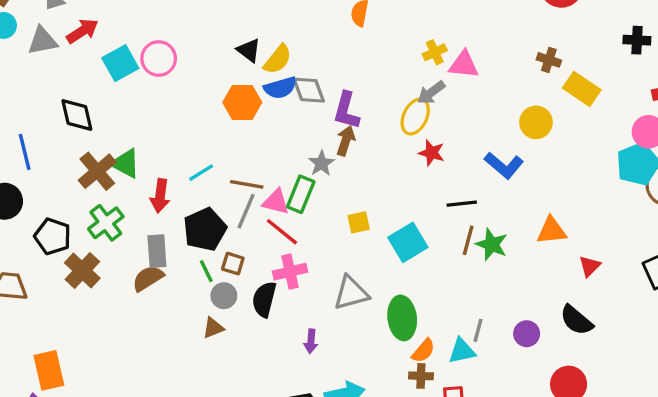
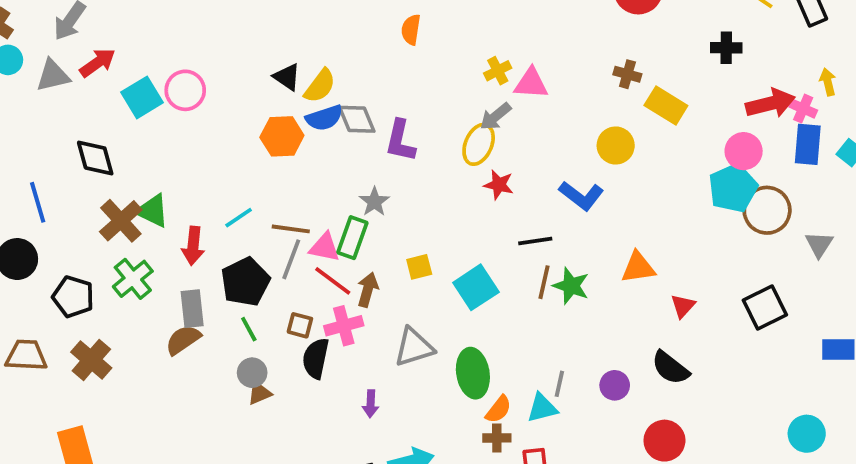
brown arrow: (346, 141) -> (368, 290), moved
brown square: (233, 264) -> (300, 325), moved
brown cross: (82, 270) -> (91, 360), moved
gray circle: (224, 296) -> (252, 373), moved

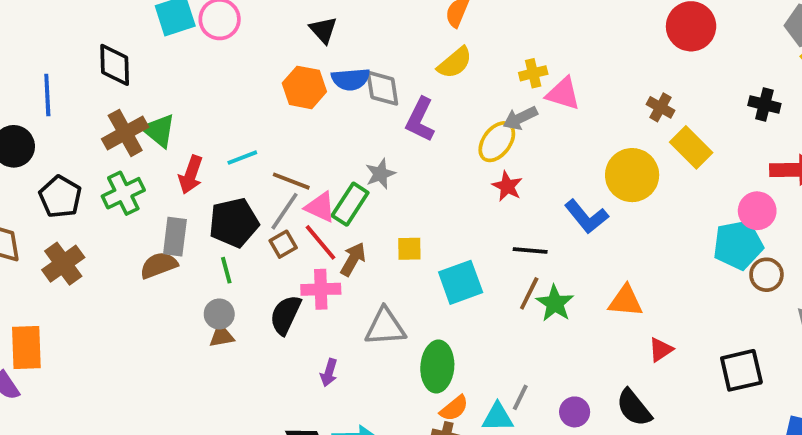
yellow semicircle: (320, 86) -> (455, 63), moved
yellow circle: (616, 146) -> (632, 175), size x1.4
brown circle: (767, 210) -> (766, 275), size x0.7
brown square: (300, 325) -> (283, 244), moved, turned 32

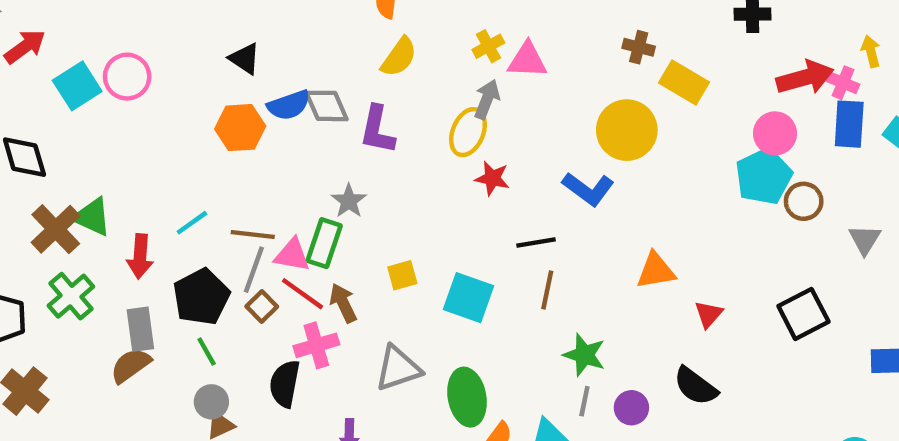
gray arrow: (520, 118) -> (487, 99), turned 152
brown arrow: (353, 259) -> (343, 303), turned -40
cyan square: (461, 282) -> (468, 298), turned -36
green star: (555, 303) -> (584, 355), moved
gray line: (520, 397) -> (584, 401), moved

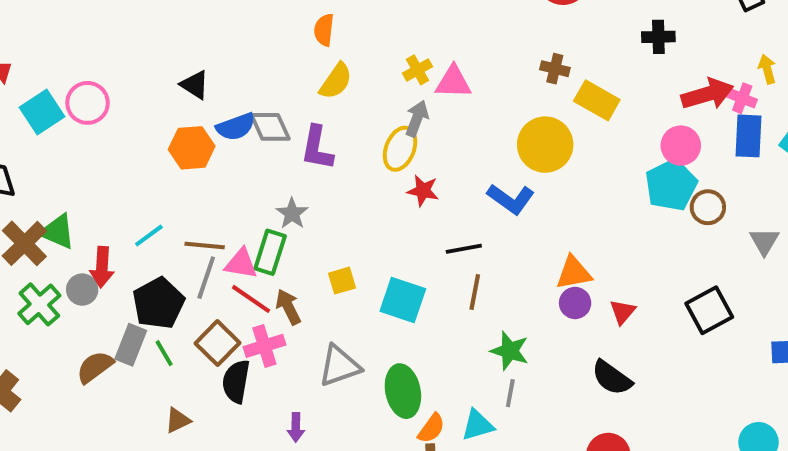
brown square: (262, 306) -> (218, 343), moved, size x1.5
gray rectangle: (140, 329) -> (131, 345), moved, turned 30
gray circle: (211, 402) -> (82, 290), moved
purple circle: (631, 408) -> (575, 303), moved

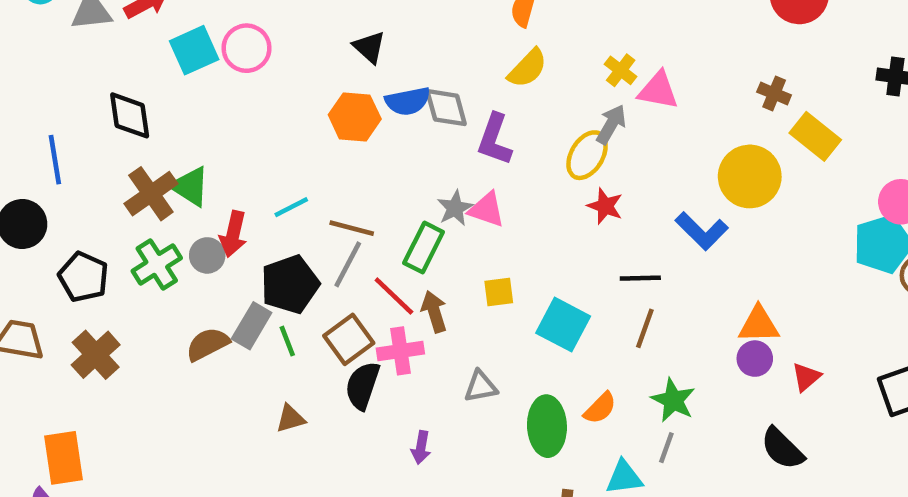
yellow cross: (417, 70) -> (621, 70), turned -32
pink triangle: (241, 264) -> (487, 210), moved
gray triangle: (339, 366) -> (481, 387), size x0.7
orange semicircle: (431, 428) -> (600, 408), moved

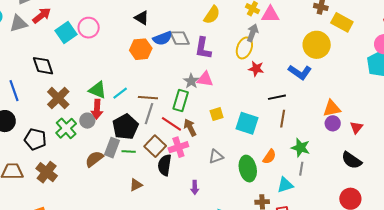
green triangle: (190, 186) -> (98, 90), moved
green line: (287, 341) -> (129, 152), turned -56

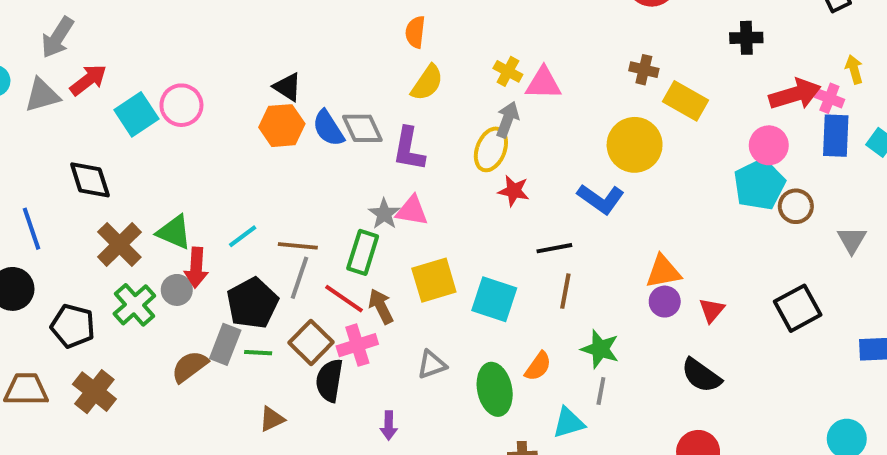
blue semicircle: (163, 38) -> (328, 128), turned 78
orange hexagon: (141, 49) -> (282, 126), moved
green triangle: (98, 90) -> (174, 232), moved
yellow square: (217, 114) -> (434, 280), size x1.6

